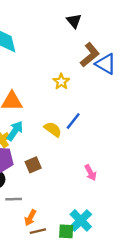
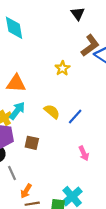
blue line: (73, 121) -> (75, 117), moved
brown square: (33, 165) -> (32, 143), turned 32
gray line: (14, 199) -> (12, 173), turned 64

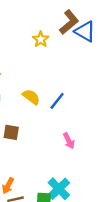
yellow star: (62, 68) -> (41, 39), moved

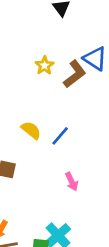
brown L-shape: (69, 22) -> (75, 74), moved

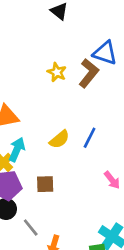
yellow semicircle: (31, 130) -> (59, 139), turned 115

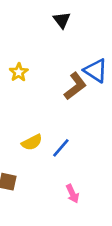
yellow star: (57, 72) -> (19, 72), moved

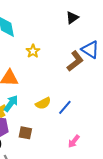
black triangle: (62, 20) -> (72, 18), moved, turned 32
pink arrow: (72, 194) -> (74, 141), turned 64

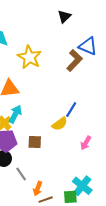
yellow star: (33, 51) -> (29, 57), size x1.6
yellow semicircle: (43, 103) -> (60, 124), moved

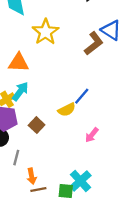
brown square: (35, 142) -> (37, 125), turned 32
gray line: (21, 174) -> (16, 158), turned 40
orange arrow: (38, 189) -> (32, 176), turned -40

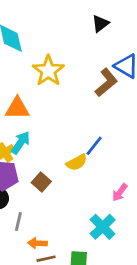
pink arrow: (92, 135) -> (120, 192), moved
orange arrow: (32, 176) -> (37, 243), turned 105
cyan cross: (80, 181) -> (103, 227), moved

